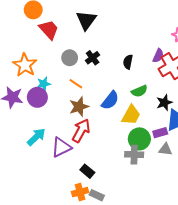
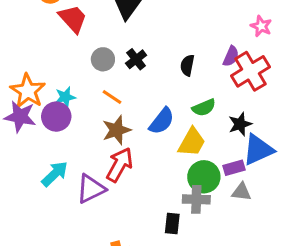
orange star: (25, 65) -> (28, 91), moved
black rectangle: (87, 171) -> (172, 223), moved, turned 56

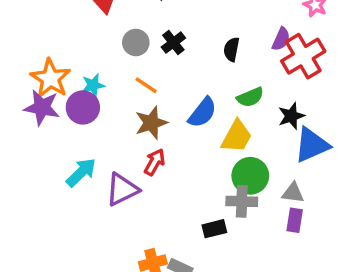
red arrow: (120, 165) -> (155, 162), size x0.7
purple rectangle: (234, 168) -> (295, 220), moved, turned -65
black rectangle: (172, 223) -> (214, 229), turned 70

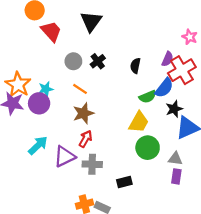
blue semicircle: (202, 113) -> (164, 88), moved
gray cross: (242, 201) -> (92, 164), moved

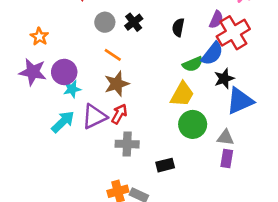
orange star: (18, 85) -> (39, 37), moved, size x0.6
cyan star: (46, 89) -> (72, 89), moved
purple triangle: (65, 156) -> (94, 117), moved

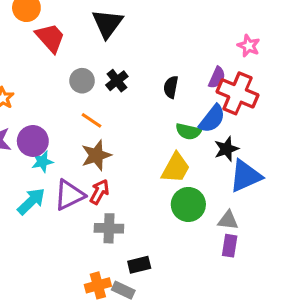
red cross: (233, 33) -> (238, 93), turned -36
green semicircle: (193, 64) -> (188, 131), turned 36
black rectangle: (165, 165) -> (139, 265), moved

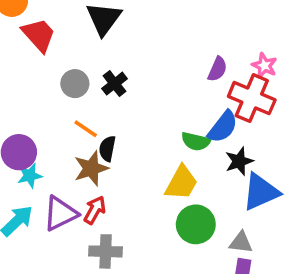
pink star: (249, 46) -> (264, 66), moved
purple semicircle: (217, 78) -> (217, 69), moved
black semicircle: (171, 87) -> (107, 149), moved

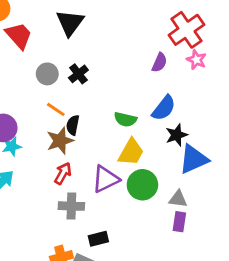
red cross: (252, 98) -> (186, 30), moved, turned 32
green semicircle: (196, 141) -> (125, 119), moved
purple triangle: (60, 214) -> (105, 179), moved

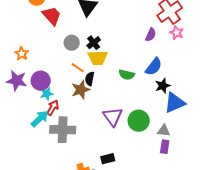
yellow trapezoid: (131, 152) -> (98, 58), moved, turned 60
red arrow: (63, 173) -> (53, 108), moved
purple triangle: (105, 179) -> (113, 117), turned -40
gray cross: (71, 206) -> (63, 130), moved, size x1.4

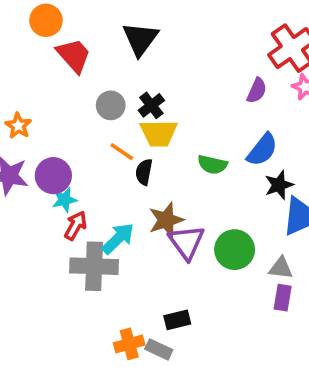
brown star: (81, 90) -> (166, 220), moved
cyan arrow: (40, 119) -> (118, 239), moved

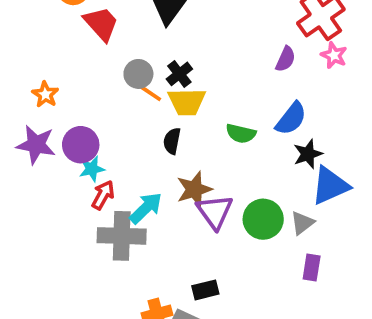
orange line: (122, 152) -> (150, 93), moved
gray triangle: (281, 268) -> (302, 223), moved, turned -45

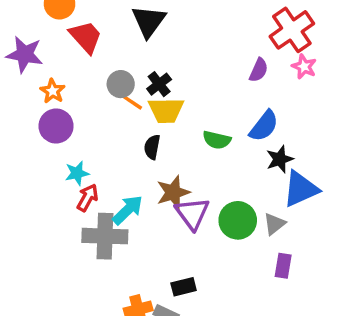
orange star: (45, 94) -> (53, 91), moved
purple star: (36, 145) -> (25, 54), moved
purple circle: (81, 145) -> (56, 126), moved

